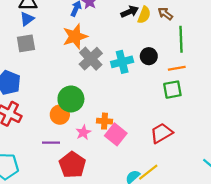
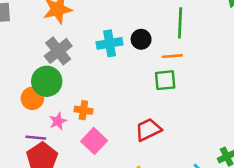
gray cross: (91, 59) -> (58, 51), moved
pink square: (116, 134) -> (94, 141), moved
purple line: (51, 143) -> (36, 138), moved

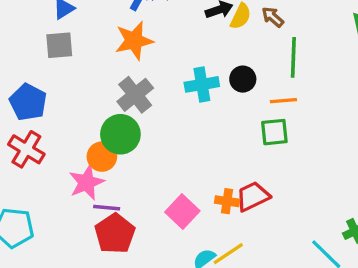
orange cross: (83, 110) -> (227, 201), moved
pink star: (58, 121) -> (86, 182), moved, size x1.5

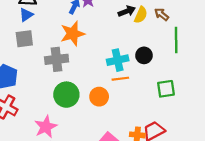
gray cross: (135, 95) -> (57, 59), moved, turned 35
orange line: (283, 101) -> (120, 79), moved
orange circle: (102, 157) -> (99, 97), moved

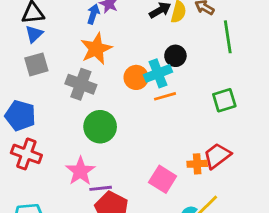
black circle: (144, 55) -> (175, 56), moved
gray cross: (57, 59) -> (81, 84), turned 35
orange circle: (99, 97) -> (136, 77), moved

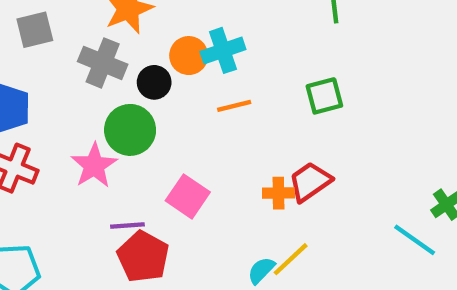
black circle: (175, 56) -> (154, 82), moved
orange line: (165, 96) -> (234, 106), moved
pink star: (80, 171) -> (94, 166), moved
pink square: (163, 179) -> (188, 196), moved

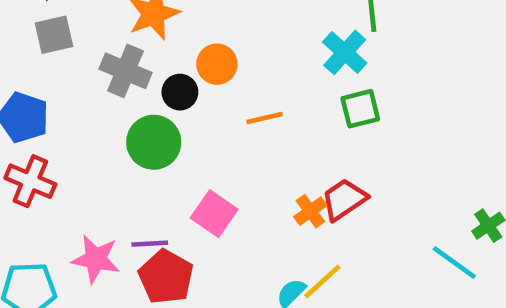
cyan cross: (223, 50) -> (345, 52), moved, turned -30
pink star: (94, 166) -> (96, 259), moved, turned -30
orange cross: (278, 193) -> (310, 211), turned -36

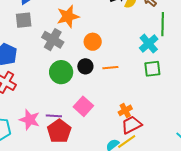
black circle: (180, 92) -> (85, 66), moved
red trapezoid: (344, 199) -> (132, 125), moved

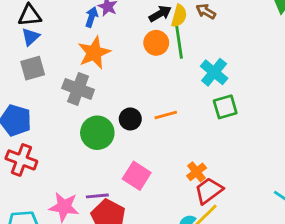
green line: (163, 24) -> (179, 42), moved
orange circle: (93, 42) -> (156, 43), moved

